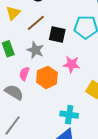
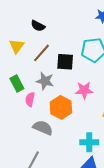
pink semicircle: (24, 74) -> (30, 99), moved
gray semicircle: (14, 92) -> (43, 128), moved

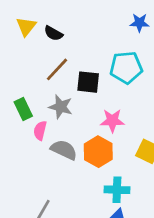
yellow triangle: (17, 46) -> (26, 26), moved
orange hexagon: (61, 107) -> (98, 152), moved
gray semicircle: (43, 128) -> (64, 150), moved

